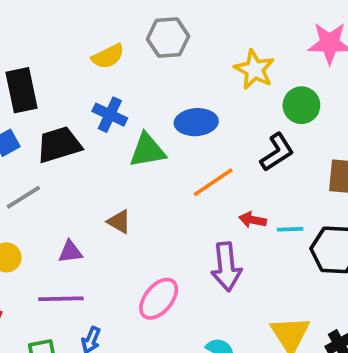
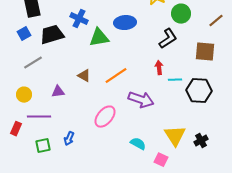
orange line: (213, 182) -> (116, 76), moved
red arrow: (253, 220) -> (159, 68), moved, turned 72
purple arrow: (226, 267) -> (141, 100), turned -65
purple line: (61, 299) -> (39, 117), moved

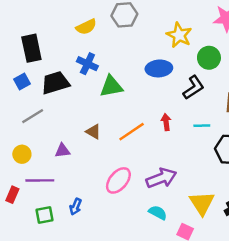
blue ellipse: (125, 23) -> (159, 68), moved
red arrow: (159, 68) -> (166, 122), moved
cyan line: (175, 80) -> (202, 126), moved
purple arrow: (141, 100) -> (161, 178), moved, turned -40

